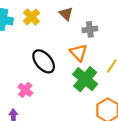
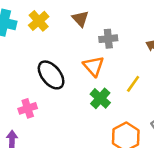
green cross: (85, 79) -> (100, 98), size x0.7
pink cross: (25, 90) -> (28, 108), turned 32

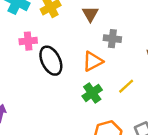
orange triangle: (94, 66) -> (93, 61), turned 30
pink cross: (28, 108) -> (28, 41), moved

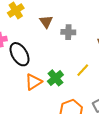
brown triangle: (90, 14) -> (46, 22), moved
orange triangle: (93, 61) -> (33, 82), moved

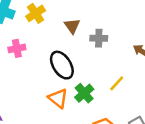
black ellipse: (20, 54) -> (62, 65), moved
orange triangle: (33, 82) -> (58, 98), turned -48

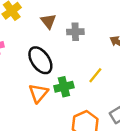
green cross: (84, 93) -> (64, 87), turned 30
orange triangle: (58, 98) -> (38, 93), turned 35

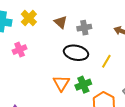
black ellipse: (40, 60) -> (76, 53), moved, turned -35
green cross: (64, 87) -> (83, 85), moved

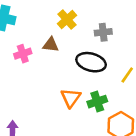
yellow cross: (29, 18) -> (67, 19), moved
brown triangle: (61, 22) -> (51, 45), moved, turned -40

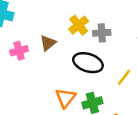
yellow cross: (67, 19) -> (79, 25), moved
brown triangle: (51, 45) -> (48, 43), turned -49

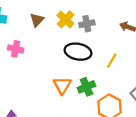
brown triangle: (48, 43) -> (37, 20), moved
pink cross: (19, 51) -> (16, 49), turned 35

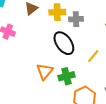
yellow cross: (65, 19) -> (57, 12), turned 35
black ellipse: (78, 52) -> (64, 43), turned 35

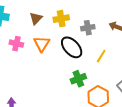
gray cross: (76, 19) -> (88, 28), moved
orange triangle: (45, 71) -> (42, 44), moved

